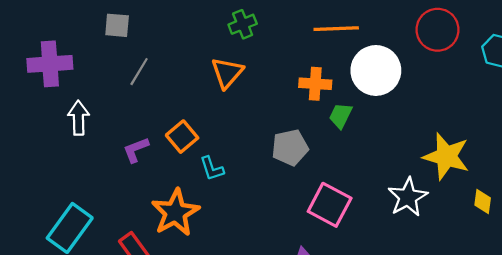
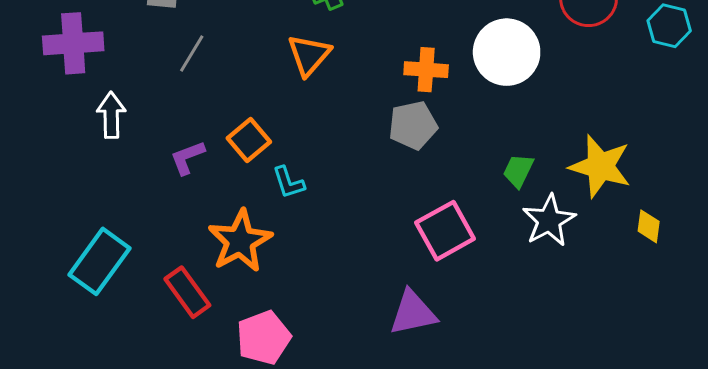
green trapezoid: (341, 116) -> (518, 171), moved
gray pentagon: (290, 148) -> (413, 125), moved
pink square: (330, 205) -> (445, 231), turned 33

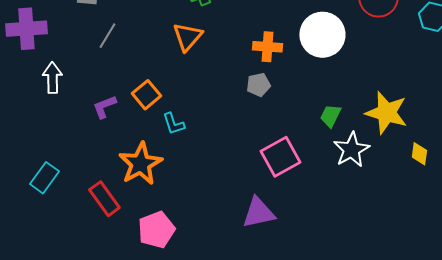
gray pentagon: (413, 125) -> (258, 85), size x0.7
cyan rectangle: (100, 261) -> (44, 178), size x0.7

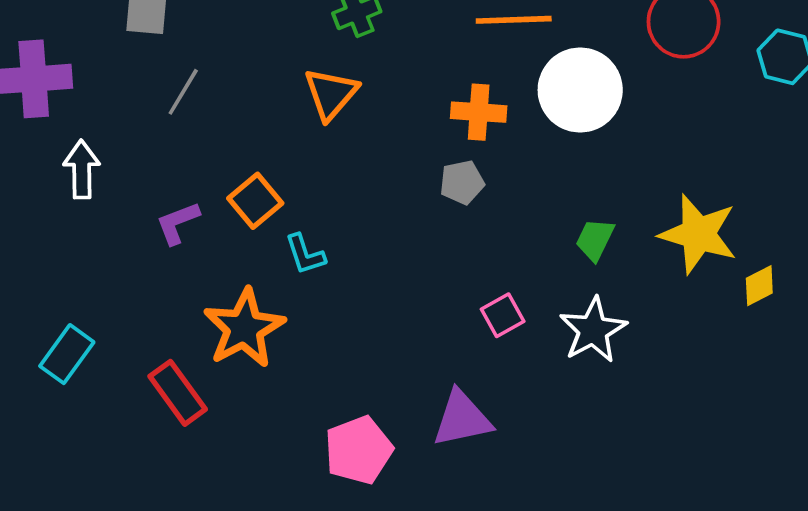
white star: (351, 150) -> (593, 330), moved
yellow diamond: (419, 154) -> (759, 286), moved, turned 55
pink square: (280, 157) -> (503, 315), size x0.6
pink pentagon: (156, 230) -> (359, 450), moved

